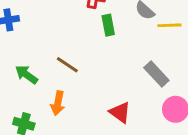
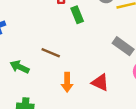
orange arrow: (58, 103) -> (67, 82), moved

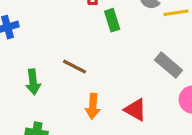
green arrow: (20, 67) -> (33, 82), turned -126

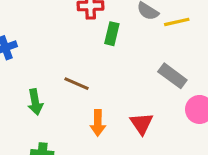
green rectangle: (112, 20) -> (112, 34), turned 35
red triangle: (135, 110) -> (142, 124), turned 30

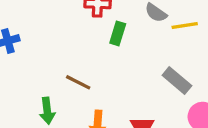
green arrow: (35, 102) -> (47, 111), moved

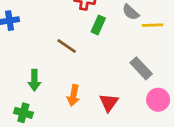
brown line: (78, 82) -> (67, 46), moved

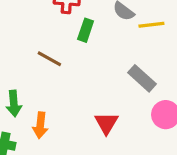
orange arrow: (73, 95) -> (40, 125), moved

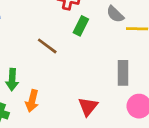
gray rectangle: (142, 78) -> (123, 73), turned 40

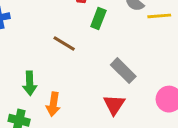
gray rectangle: (123, 73) -> (123, 71), moved, turned -40

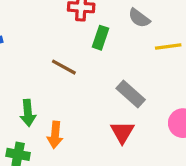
yellow line: (159, 16) -> (168, 46), moved

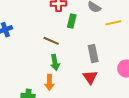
gray rectangle: (131, 94) -> (93, 54), turned 42
green arrow: (28, 113) -> (55, 63), moved

